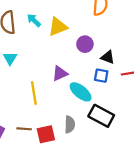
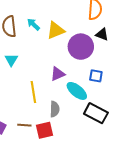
purple circle: (85, 44) -> (81, 47), size x1.6
black triangle: (108, 57) -> (102, 34), moved
gray semicircle: (70, 124) -> (55, 109), moved

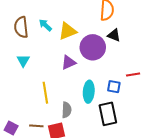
purple triangle: (58, 74) -> (69, 62), moved
blue square: (96, 76) -> (114, 87), moved
cyan ellipse: (77, 91) -> (89, 92), turned 55
black rectangle: (96, 113) -> (108, 114), turned 50

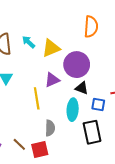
black triangle: (114, 35) -> (82, 88), moved
yellow line: (45, 93) -> (37, 98), moved
brown line: (36, 126) -> (19, 144), turned 40

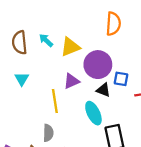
blue square: (98, 104) -> (121, 79), moved
cyan ellipse: (73, 110) -> (93, 113), turned -30
gray semicircle: (50, 128) -> (48, 133), moved

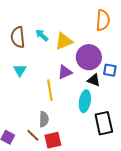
cyan ellipse: (93, 113) -> (85, 101), turned 35

